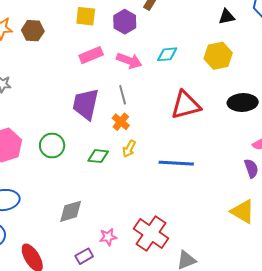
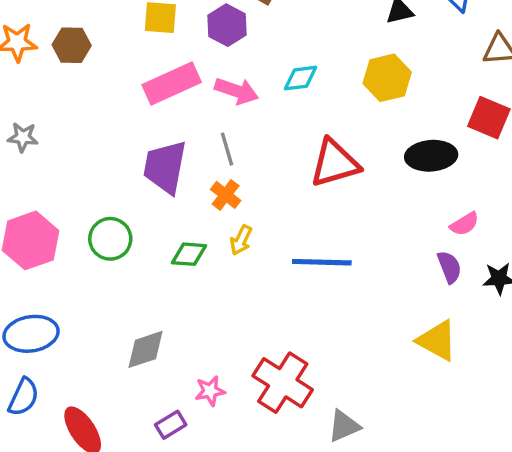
pink rectangle: (91, 55) -> (172, 83), size x1.4

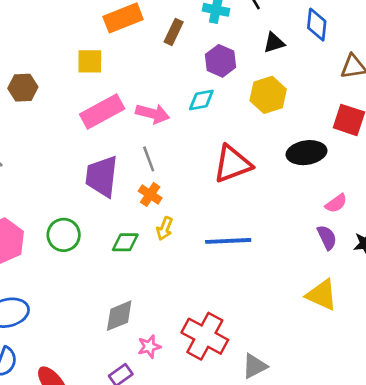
purple hexagon: (227, 25) -> (221, 61), moved
gray diamond: (145, 349) -> (119, 316), moved

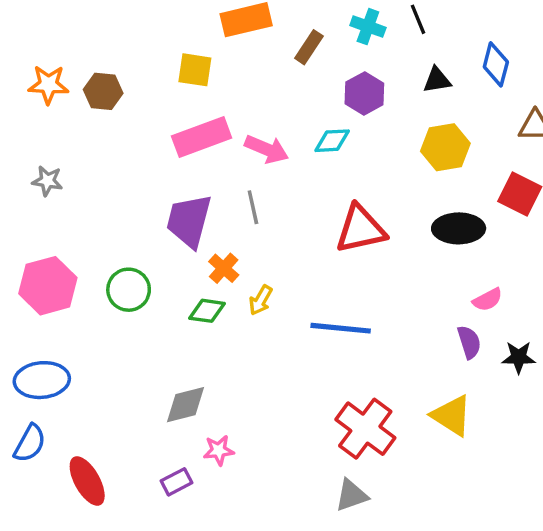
yellow hexagon: (268, 95) -> (445, 147), moved
orange cross: (150, 194) -> (224, 268), moved
red cross: (205, 336) -> (365, 429), moved

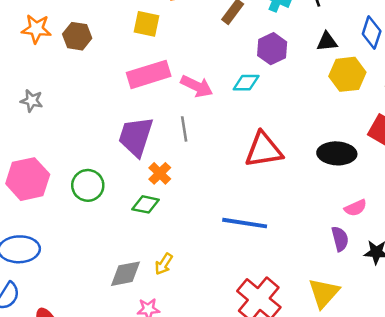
yellow hexagon: (445, 147) -> (347, 74), moved
yellow arrow: (261, 300) -> (164, 264), moved
yellow triangle: (452, 416) -> (324, 293), turned 36

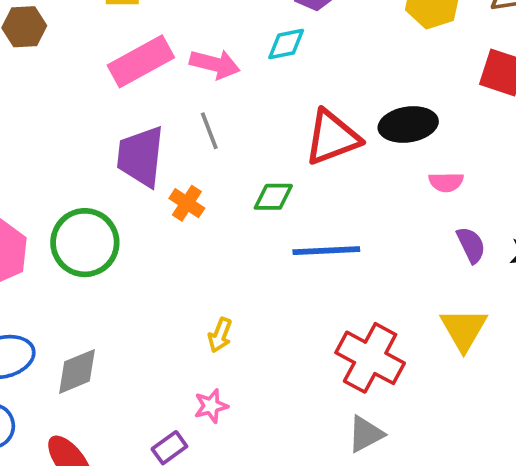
black ellipse: (337, 153) -> (408, 124), moved
green circle: (88, 185) -> (85, 243), size x1.4
green diamond: (146, 204) -> (273, 197), moved
pink semicircle: (356, 208) -> (446, 182), moved, turned 35
gray diamond: (126, 274) -> (77, 371), moved

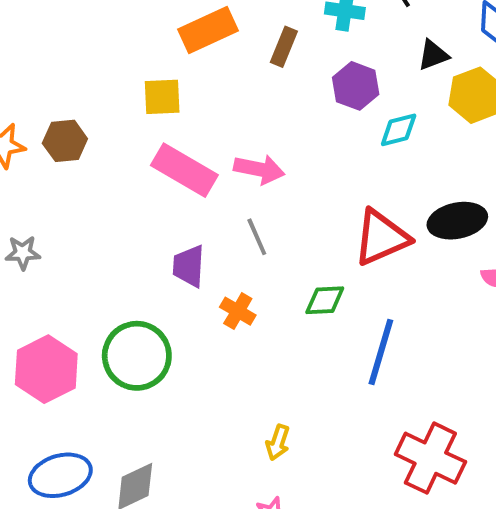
cyan diamond: (286, 44) -> (399, 130), moved
pink rectangle: (141, 61) -> (184, 170), turned 62
purple trapezoid: (141, 156) -> (189, 266), size x0.7
blue line: (326, 251) -> (381, 352), turned -68

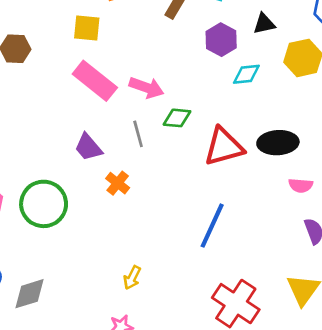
black triangle: (433, 55) -> (264, 24), moved
purple trapezoid: (189, 266) -> (88, 147), turned -52
green diamond: (325, 300) -> (177, 118), moved

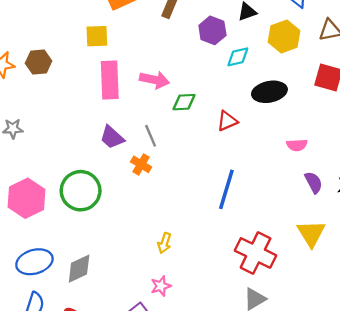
pink rectangle: (95, 81) -> (110, 80), turned 57
gray line: (138, 134) -> (151, 136), moved
black ellipse: (278, 143) -> (269, 92), moved
red triangle: (224, 147) -> (227, 121), size x0.6

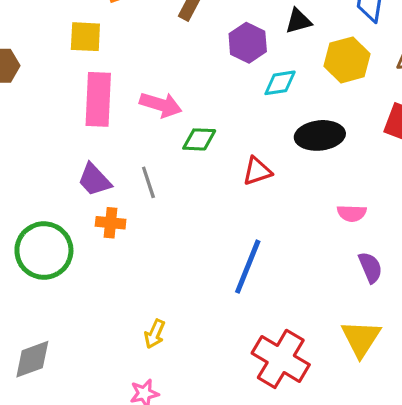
orange cross: (141, 164) -> (111, 223), moved, turned -30

